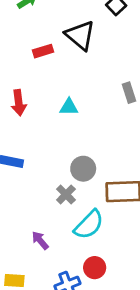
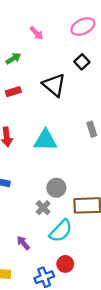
red rectangle: (43, 51) -> (13, 92), moved
cyan triangle: (69, 107) -> (45, 140), size x1.6

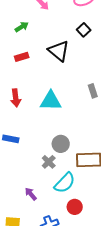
red circle: (65, 264) -> (75, 207), moved

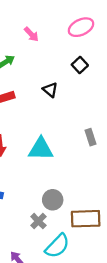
black triangle: (59, 51) -> (50, 90), size x0.6

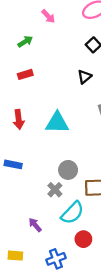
black triangle: (50, 90) -> (85, 77), moved, turned 40

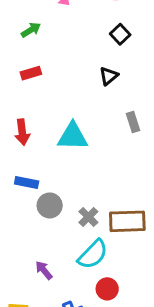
blue rectangle: (13, 164) -> (27, 182), moved
gray circle: (68, 170) -> (50, 205), moved
gray cross: (55, 190) -> (88, 217), moved

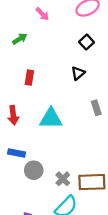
red rectangle: (31, 73) -> (29, 78), moved, turned -64

